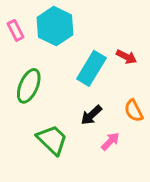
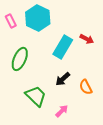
orange semicircle: (134, 111) -> (86, 87), moved
pink arrow: (110, 141) -> (62, 111), moved

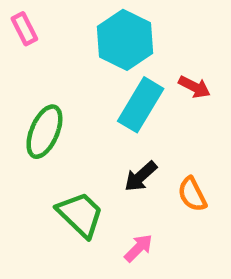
cyan hexagon: (38, 18) -> (125, 40), moved
pink rectangle: (11, 21) -> (24, 29), moved

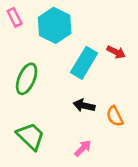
cyan hexagon: (125, 40) -> (55, 25), moved
black arrow: (141, 176) -> (84, 106), turned 55
green trapezoid: (80, 214) -> (31, 136), moved

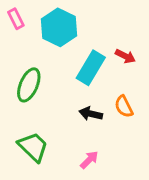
orange semicircle: (115, 116) -> (124, 107), moved

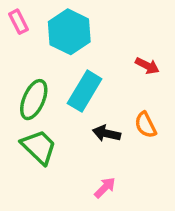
cyan rectangle: (91, 68) -> (85, 91), moved
green trapezoid: (33, 147) -> (39, 147), moved

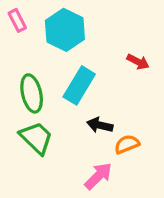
green ellipse: (34, 100) -> (32, 93), turned -36
orange semicircle: (145, 125) -> (127, 144), moved, turned 95
pink arrow: (105, 188) -> (98, 176), size x1.4

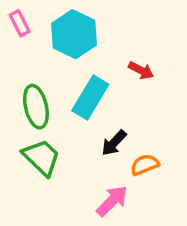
red arrow: (138, 62) -> (141, 70), moved
black arrow: (100, 125) -> (114, 143), turned -60

